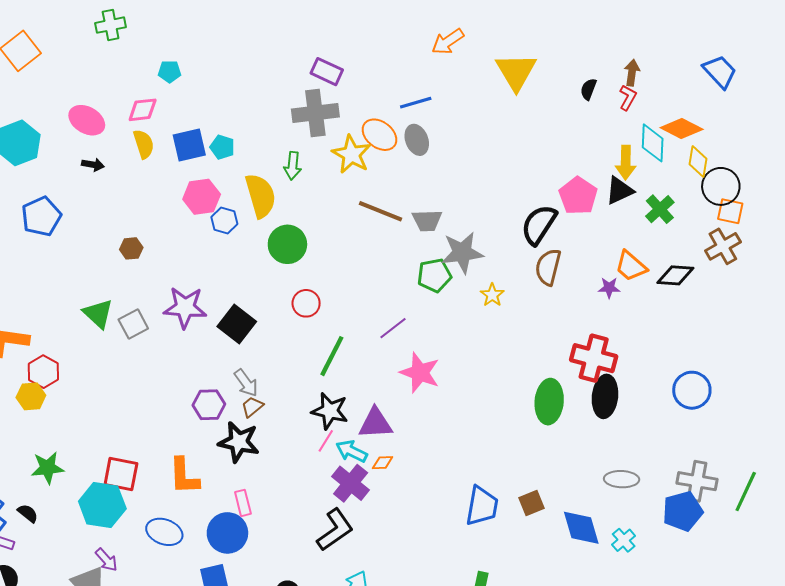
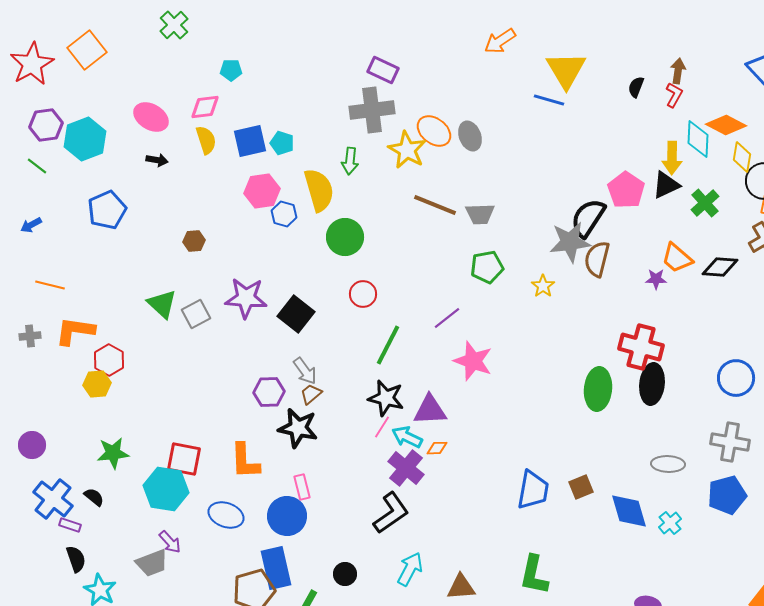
green cross: (111, 25) -> (174, 25), turned -32
blue line: (416, 103) -> (549, 100), moved, turned 32
gray star: (462, 253) -> (570, 242), moved
gray cross: (697, 481) -> (730, 442), moved

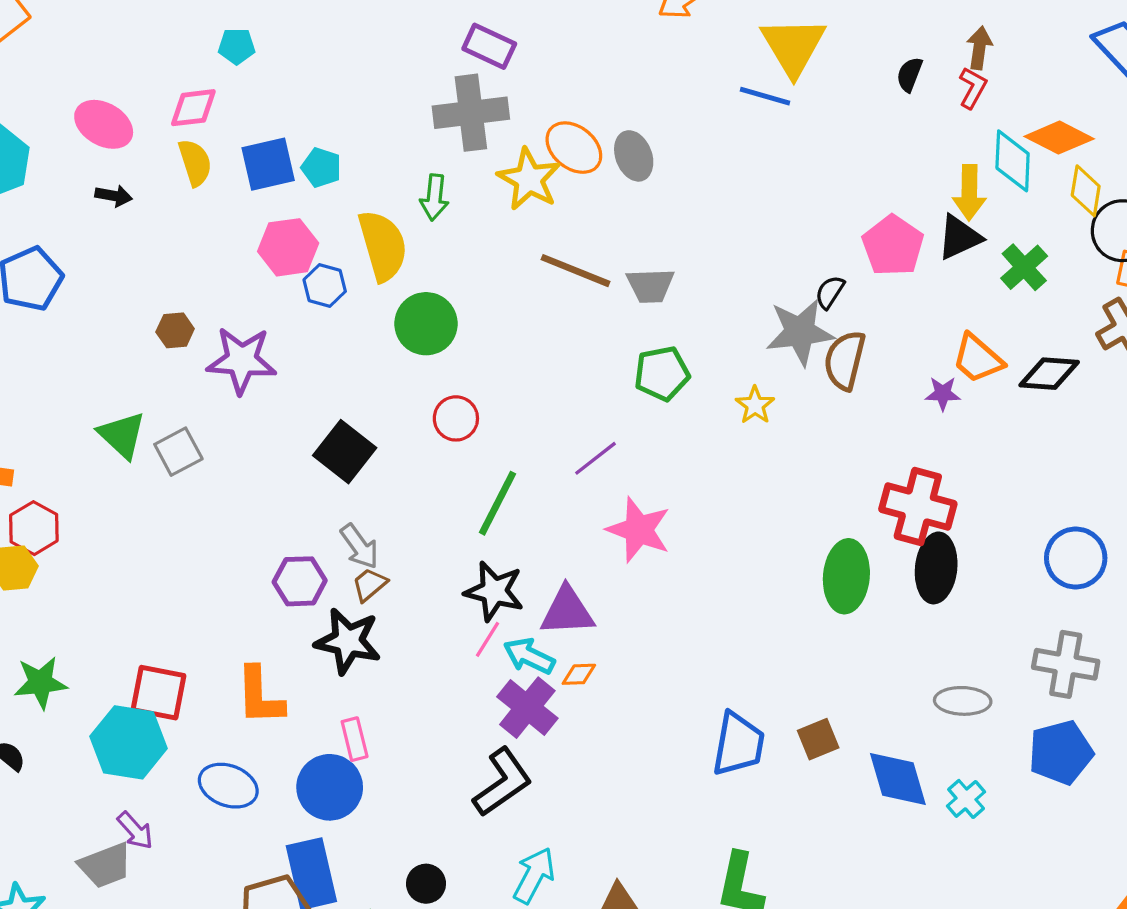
black semicircle: (588, 218) -> (830, 292), size x0.5
purple star: (246, 298) -> (242, 360), moved

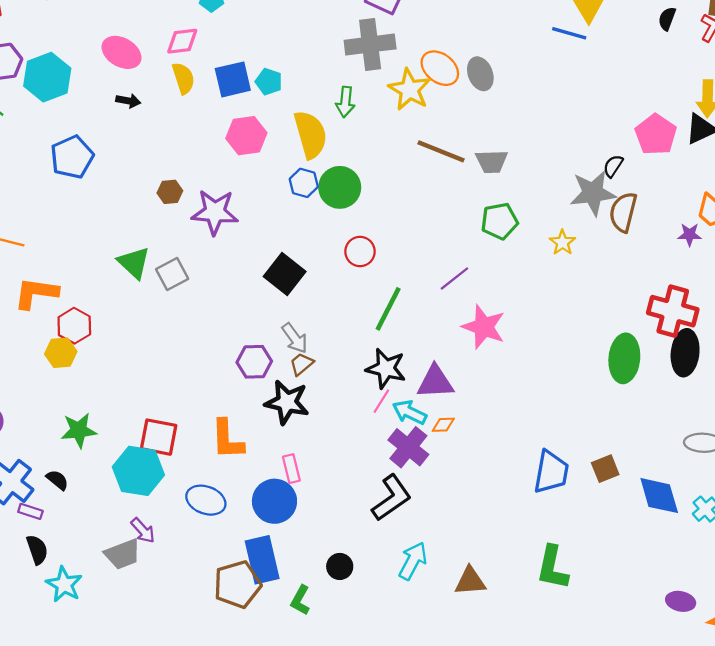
blue hexagon: (325, 285) -> (304, 183), moved

